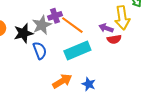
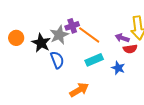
black star: (23, 33) -> (41, 43), turned -30
cyan rectangle: (77, 50) -> (94, 60), size x0.7
blue star: (89, 84) -> (118, 68), moved

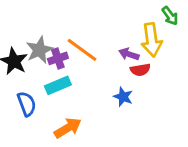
purple cross: (72, 26) -> (58, 58), moved
blue semicircle: (57, 60) -> (27, 104), moved
cyan rectangle: (94, 60) -> (58, 85), moved

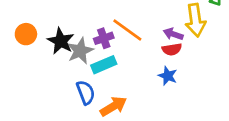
gray star: (39, 50) -> (80, 51), moved
red semicircle: (140, 70) -> (172, 49), moved
blue semicircle: (27, 104) -> (86, 92), moved

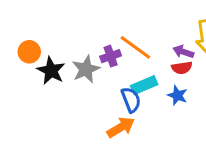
black star: (61, 41) -> (51, 71), moved
cyan rectangle: (104, 65) -> (144, 85), moved
blue semicircle: (86, 92) -> (131, 100), moved

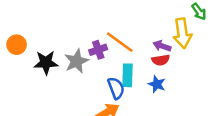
orange circle: (29, 52) -> (17, 45), moved
black star: (51, 71) -> (46, 63), turned -30
cyan rectangle: (144, 85) -> (127, 75), turned -65

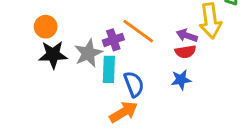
orange circle: (17, 45) -> (46, 27), moved
cyan rectangle: (127, 75) -> (109, 69), moved
blue star: (157, 84) -> (181, 80), turned -30

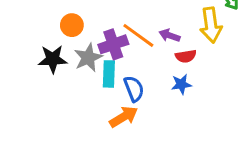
orange circle: (46, 27) -> (72, 25), moved
purple arrow: (187, 36) -> (169, 35), moved
purple cross: (113, 40) -> (113, 44), size x1.4

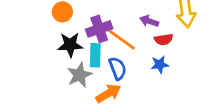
orange line: (138, 35) -> (122, 39), moved
gray star: (88, 58) -> (79, 75), moved
black star: (53, 59) -> (70, 45), moved

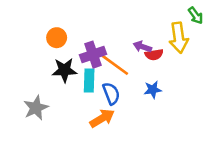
red semicircle: (164, 39) -> (154, 55), moved
gray star: (79, 75) -> (36, 108), moved

